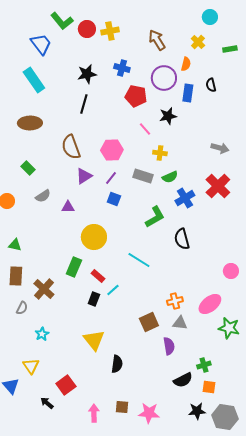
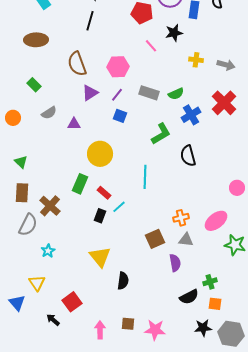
yellow cross: (160, 153) -> (196, 60), moved
green triangle: (15, 245) -> (21, 162), turned 32
cyan line: (139, 260) -> (145, 177), turned 60
gray semicircle: (22, 308) -> (28, 225), size x1.6

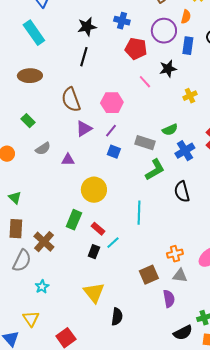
yellow cross: (196, 60) -> (190, 96), turned -32
gray rectangle: (149, 93) -> (145, 143), moved

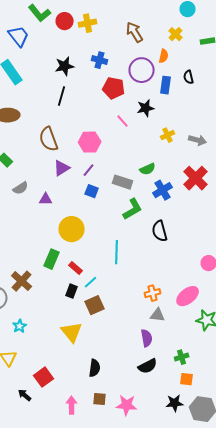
brown square: (149, 275) -> (95, 305), moved
black semicircle: (117, 317) -> (95, 368), moved
black semicircle: (183, 333) -> (148, 366), moved

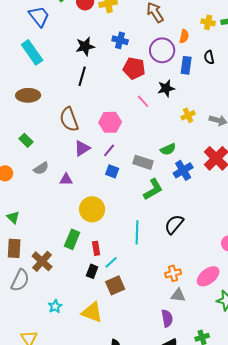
yellow cross: (176, 34) -> (208, 22), moved, turned -32
black semicircle: (160, 231) -> (174, 224), moved, turned 55
red rectangle: (76, 268) -> (96, 248), turned 40
cyan star: (20, 326) -> (55, 306), moved
yellow triangle: (72, 332) -> (92, 312), turned -30

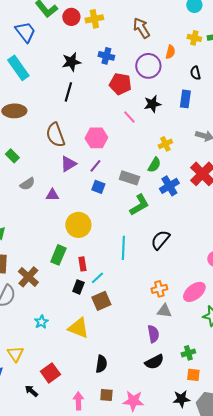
blue rectangle: (186, 65) -> (185, 99), moved
yellow cross: (188, 115) -> (165, 144), moved
green semicircle: (168, 149) -> (154, 165), turned -35

